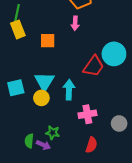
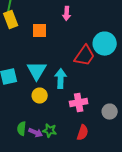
yellow circle: (41, 98) -> (40, 96), moved
green star: (53, 133) -> (50, 131), moved

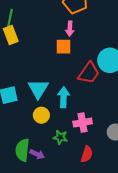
orange square: (40, 31) -> (64, 47), moved
green semicircle: (22, 129) -> (22, 150), size x1.5
green star: (50, 131) -> (60, 137), moved

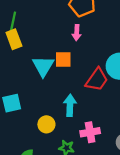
orange square: (64, 47) -> (63, 59), moved
cyan triangle: (38, 89) -> (43, 66), moved

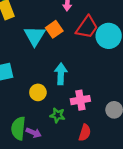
orange square: (63, 59) -> (54, 29), turned -35
red trapezoid: (97, 80) -> (87, 27), moved

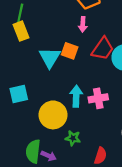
orange square: (54, 29) -> (70, 51), turned -35
yellow circle: (38, 92) -> (53, 115), size x1.6
pink cross: (80, 100) -> (98, 98), moved

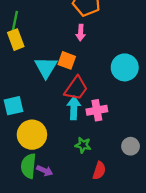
red trapezoid: (103, 49) -> (76, 88), moved
yellow circle: (53, 115) -> (32, 135), moved
green star: (73, 138) -> (83, 145), moved

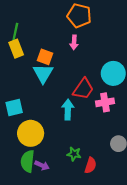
orange square: (67, 60) -> (45, 57), moved
red trapezoid: (76, 88) -> (83, 89), moved
pink cross: (97, 110) -> (105, 102), moved
green star: (83, 145) -> (74, 154), moved

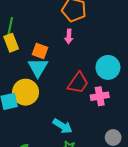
cyan arrow: (68, 110) -> (63, 126), moved, turned 120
yellow circle: (31, 133) -> (26, 92), moved

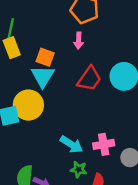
red trapezoid: (78, 83) -> (89, 79), moved
pink cross: (100, 96) -> (104, 144), moved

